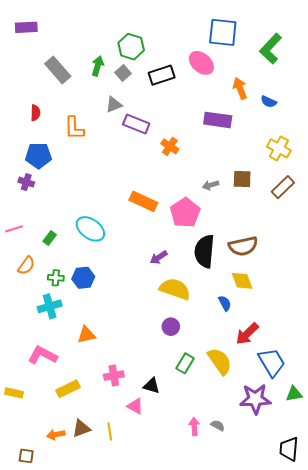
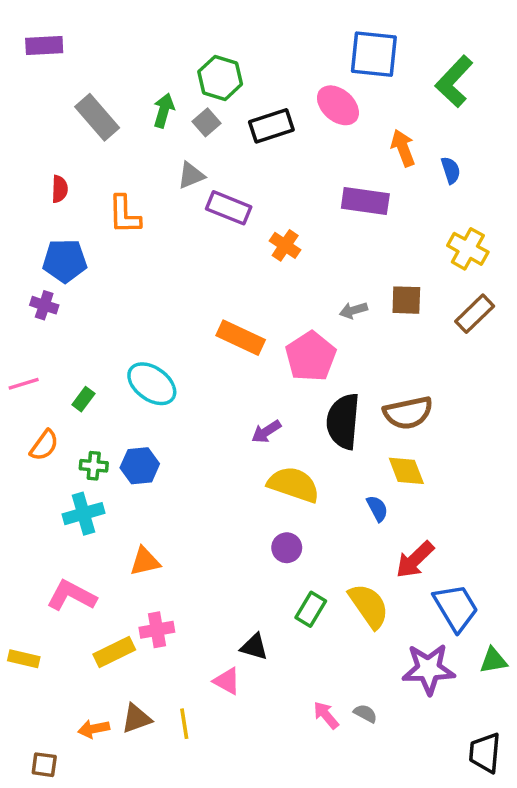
blue semicircle: (269, 102) -> (451, 170), turned -133
pink cross: (114, 376) -> (157, 630), moved
pink arrow: (194, 426) -> (326, 715), turned -36

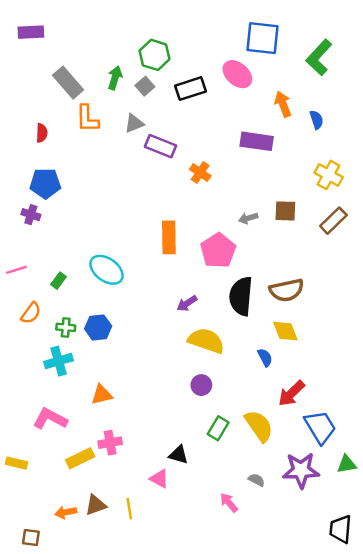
orange L-shape: (124, 215) -> (87, 119), moved
orange rectangle: (241, 338) -> (169, 237), turned 64
gray semicircle: (365, 713) -> (257, 480), moved

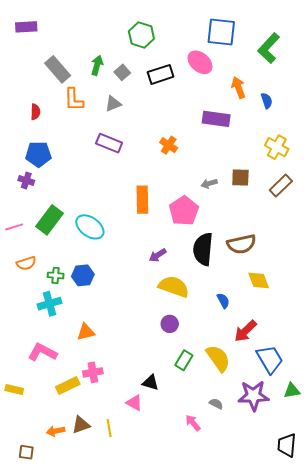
green hexagon: (155, 55) -> (141, 35), moved
purple rectangle: (161, 146) -> (109, 143), moved
green rectangle: (58, 281) -> (49, 220), moved, size x2.0
orange semicircle: (31, 313) -> (26, 263), turned 36
yellow diamond: (285, 331) -> (259, 280), moved

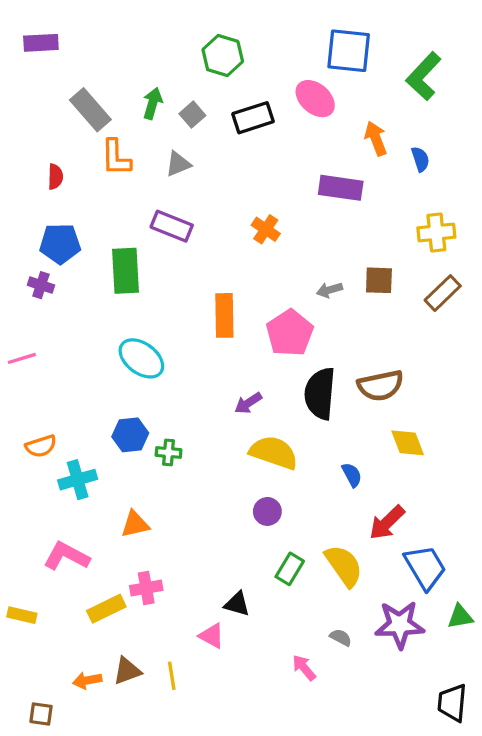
yellow cross: (277, 147) -> (436, 232), turned -35
green rectangle: (49, 220) -> (125, 271), moved, turned -40
orange semicircle: (26, 263) -> (41, 446), moved
green cross: (56, 275) -> (169, 452), moved

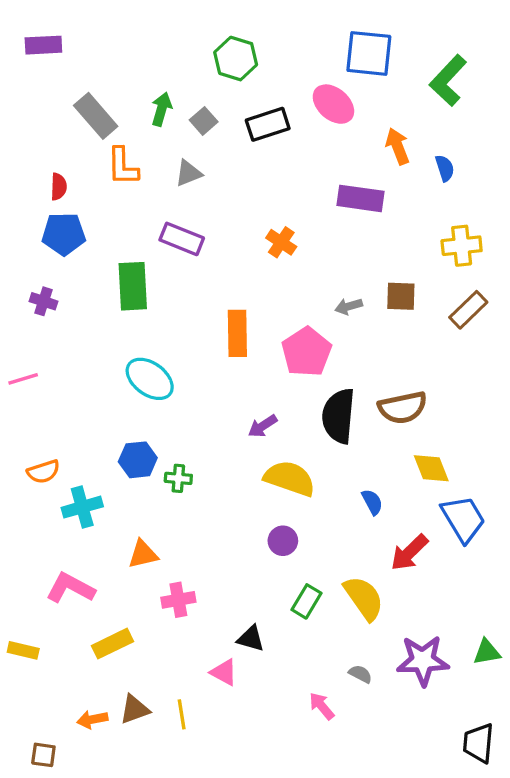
blue pentagon: (60, 244) -> (64, 234), moved
blue trapezoid: (425, 567) -> (463, 519), moved
pink cross: (146, 588) -> (178, 600), moved

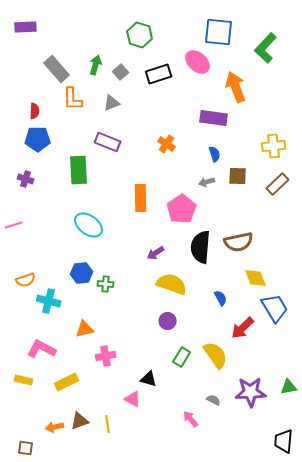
orange arrow: (398, 146) -> (236, 87), size x1.4
blue semicircle: (445, 168) -> (215, 154), moved
cyan cross: (82, 507) -> (49, 301), turned 30
yellow rectangle: (23, 650) -> (24, 380), moved

